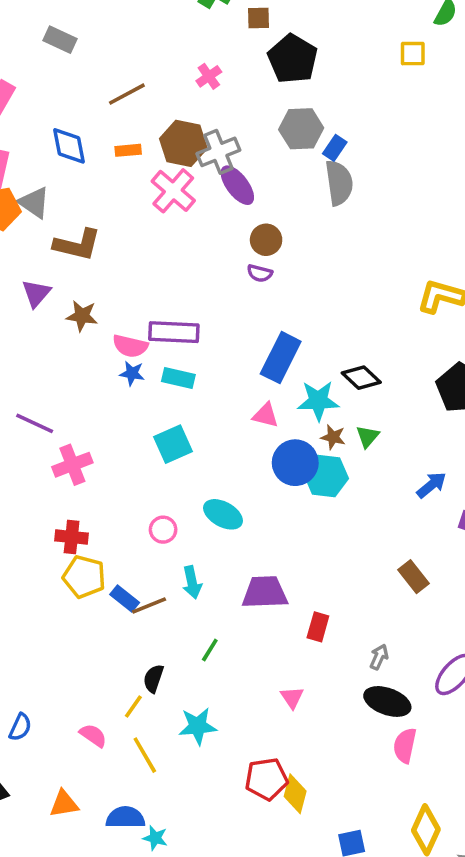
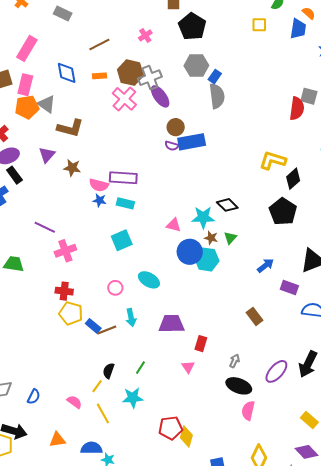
blue rectangle: (281, 358) -> (192, 142), moved, turned 52
green line: (210, 650) -> (140, 368), moved
pink triangle: (292, 697) -> (188, 367), moved

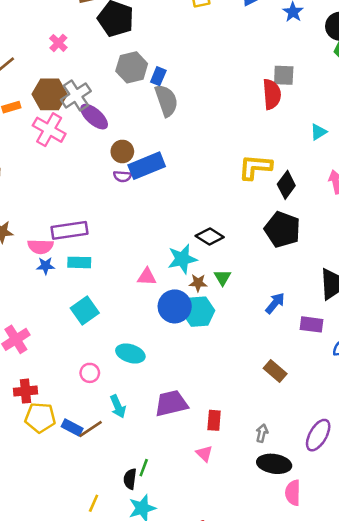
black semicircle: (109, 371) -> (130, 479), moved

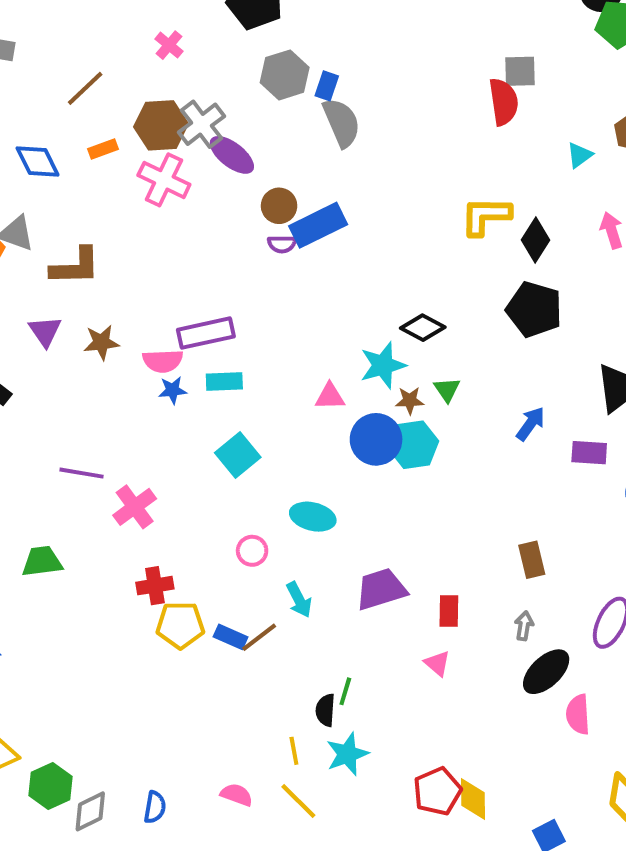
brown rectangle: (275, 371) -> (532, 560), moved, turned 40
black ellipse: (274, 464) -> (546, 672), turned -48
yellow line: (94, 503) -> (294, 751), moved, turned -30

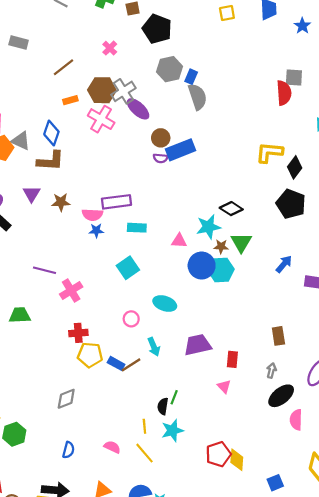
blue diamond: (38, 162) -> (51, 133), moved, turned 40
cyan rectangle: (224, 382) -> (137, 228), moved
green triangle: (447, 390) -> (241, 242), size x1.5
gray diamond: (90, 811) -> (66, 399), moved

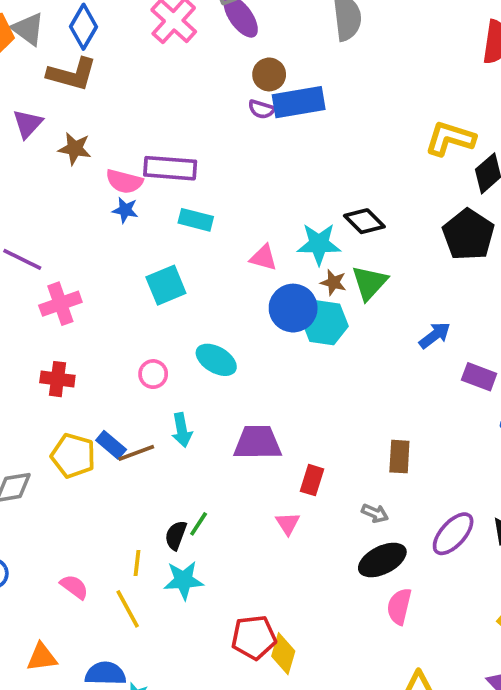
yellow pentagon: (90, 355) -> (73, 456), moved
gray arrow: (271, 371) -> (375, 513), turned 88

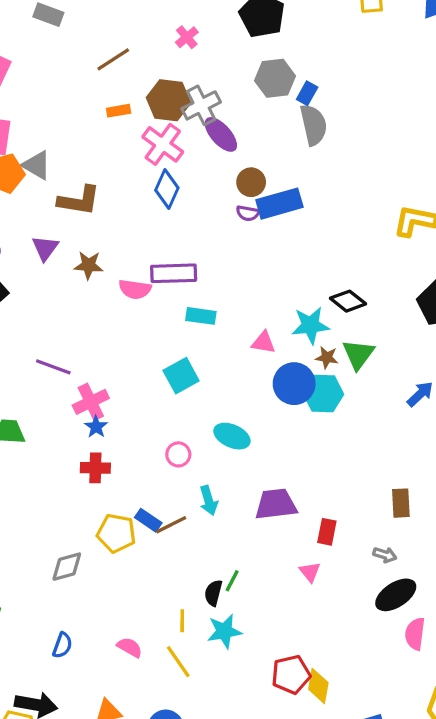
blue diamond: (84, 27) -> (167, 189), moved
blue star: (125, 210) -> (96, 427), moved, turned 30

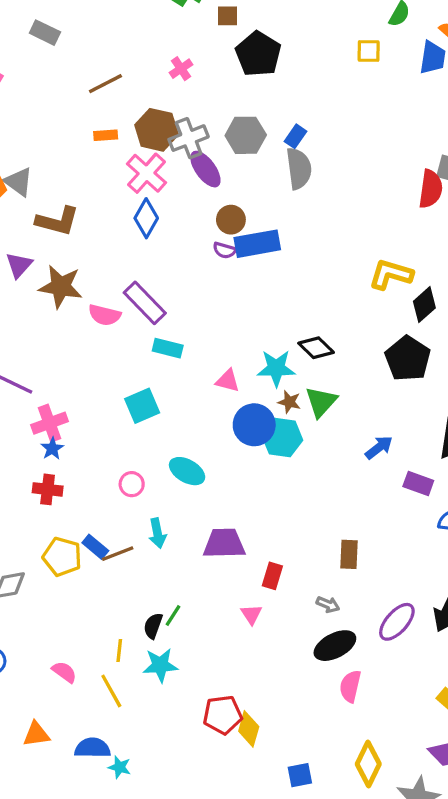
gray hexagon: (275, 78) -> (246, 135), moved
brown star: (89, 265) -> (61, 287), size x1.5
purple rectangle: (174, 273) -> (145, 303), turned 42

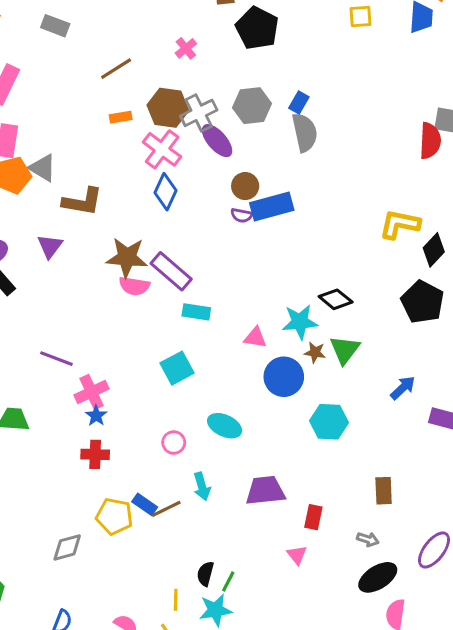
brown star: (61, 287) -> (127, 257), moved
cyan hexagon: (282, 437) -> (329, 422), moved
green line: (173, 615) -> (228, 581), moved

